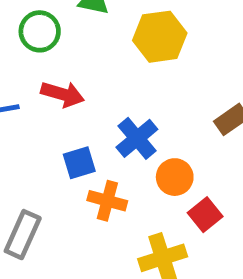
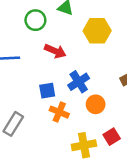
red arrow: (63, 94) -> (55, 51), moved
red square: (205, 215) -> (112, 137), moved

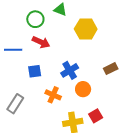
red arrow: (55, 51) -> (41, 42), moved
blue square: (47, 91) -> (35, 71), moved

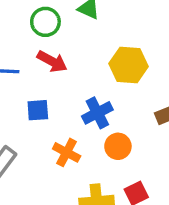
yellow hexagon: (86, 29) -> (129, 65), moved

